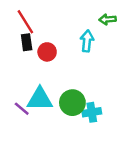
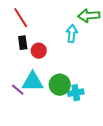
green arrow: (107, 19) -> (89, 16), size x1.5
black rectangle: (27, 42) -> (23, 43), moved
red circle: (47, 52) -> (39, 51), moved

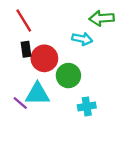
cyan arrow: (72, 34) -> (82, 39), turned 96
red circle: (39, 51) -> (44, 58), size x1.5
green circle: (60, 85) -> (68, 76), moved

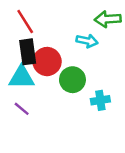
black rectangle: (26, 49) -> (28, 52), size x1.5
cyan triangle: (37, 94) -> (22, 77), moved
cyan cross: (87, 106) -> (100, 100), moved

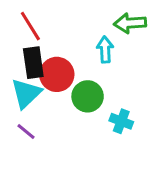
cyan arrow: (87, 41) -> (105, 50), turned -105
cyan triangle: (22, 77) -> (26, 93), turned -44
cyan cross: (100, 100) -> (121, 121), turned 30

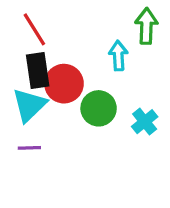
green arrow: (130, 23) -> (146, 26), turned 96
cyan cross: (121, 121) -> (145, 122), moved, turned 30
purple line: (26, 132) -> (29, 148), turned -42

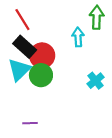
black rectangle: (38, 70) -> (25, 47), turned -40
green circle: (99, 108) -> (41, 75), moved
purple line: (29, 148) -> (30, 123), moved

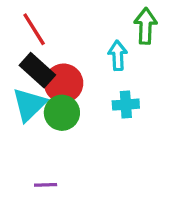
cyan cross: (96, 81) -> (126, 105), moved, turned 35

